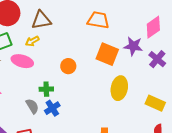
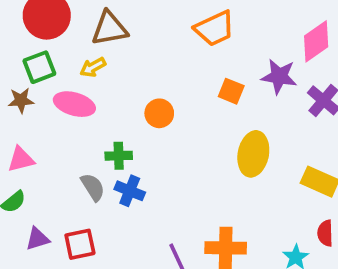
orange trapezoid: (98, 20) -> (215, 28), turned 145
orange square: (107, 54) -> (231, 91), size x0.6
blue cross: (52, 108) -> (130, 191), turned -35

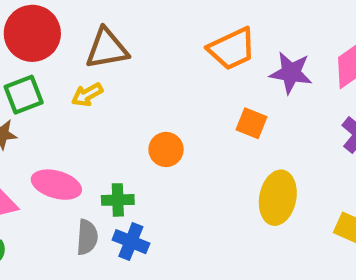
purple star: (279, 76) -> (291, 73), moved
pink ellipse: (74, 104) -> (56, 185), moved
gray semicircle: (93, 187) -> (87, 237), turned 36

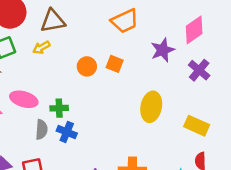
purple star: (291, 73) -> (163, 50), moved, turned -30
orange square: (251, 123) -> (115, 64), moved
orange circle: (166, 149) -> (87, 66), moved

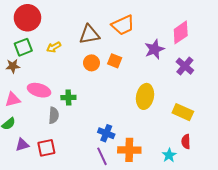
brown triangle: (53, 21) -> (89, 35), moved
blue cross: (67, 132) -> (106, 133), moved

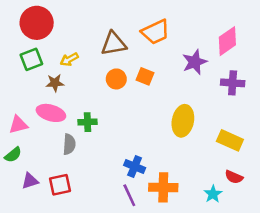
brown star: (13, 66) -> (55, 83), moved
purple cross: (185, 66) -> (233, 83), turned -36
red semicircle: (186, 142) -> (234, 177), turned -64

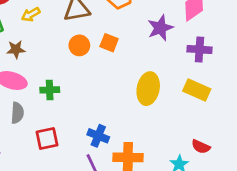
yellow arrow: (69, 59) -> (31, 14), moved
yellow rectangle: (230, 140) -> (197, 90), moved
gray semicircle: (69, 144) -> (17, 113), moved
red square: (60, 185) -> (47, 139), moved

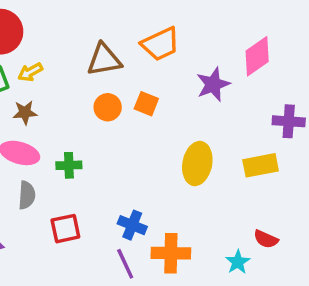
yellow arrow: (31, 14) -> (30, 72), moved
purple cross: (199, 49) -> (289, 121), moved
yellow rectangle: (197, 90) -> (261, 165), turned -35

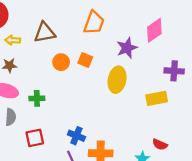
orange trapezoid: (160, 44) -> (94, 23), turned -45
brown triangle: (104, 60) -> (45, 32), moved
yellow arrow: (30, 72) -> (13, 40), turned 32
yellow ellipse: (197, 164) -> (117, 80), moved

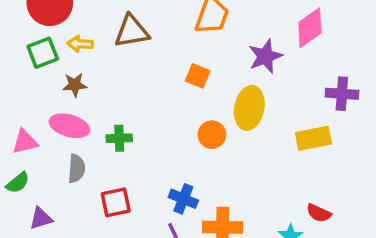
orange circle: (61, 62) -> (212, 135), moved

